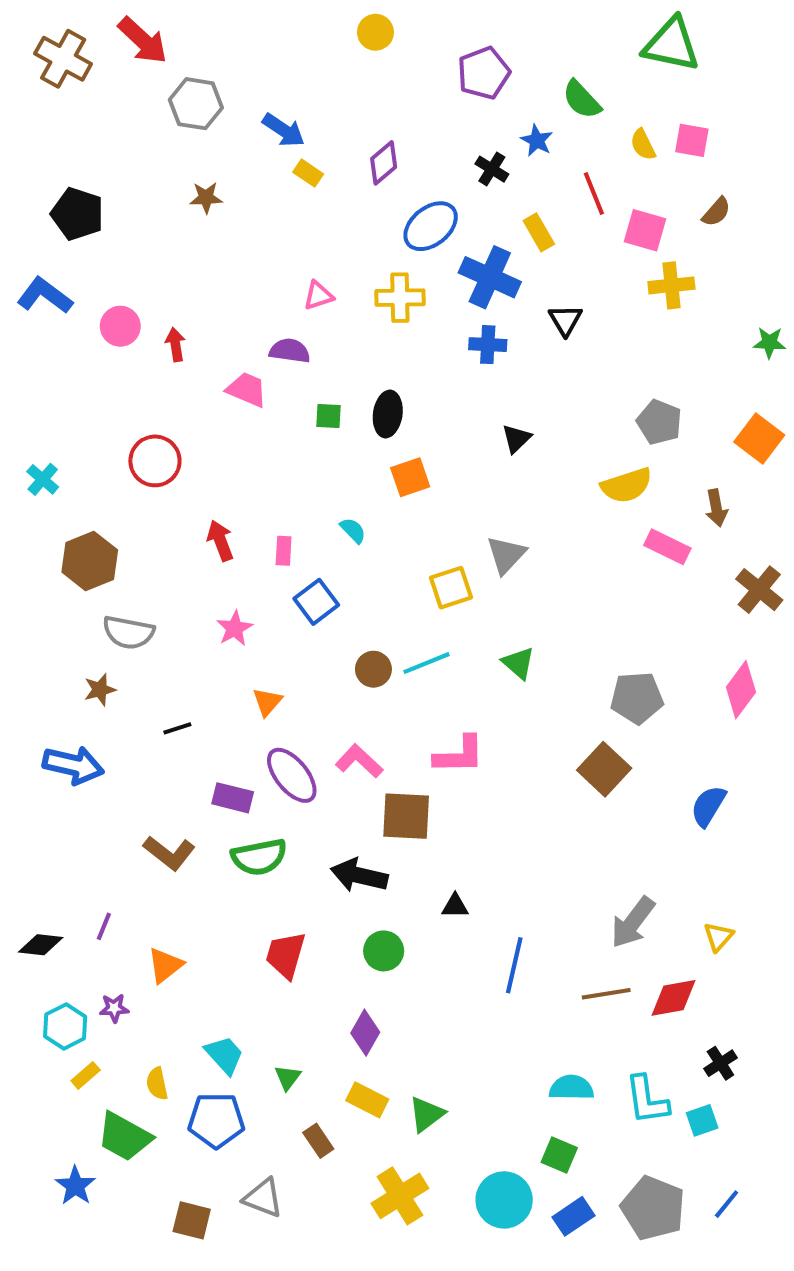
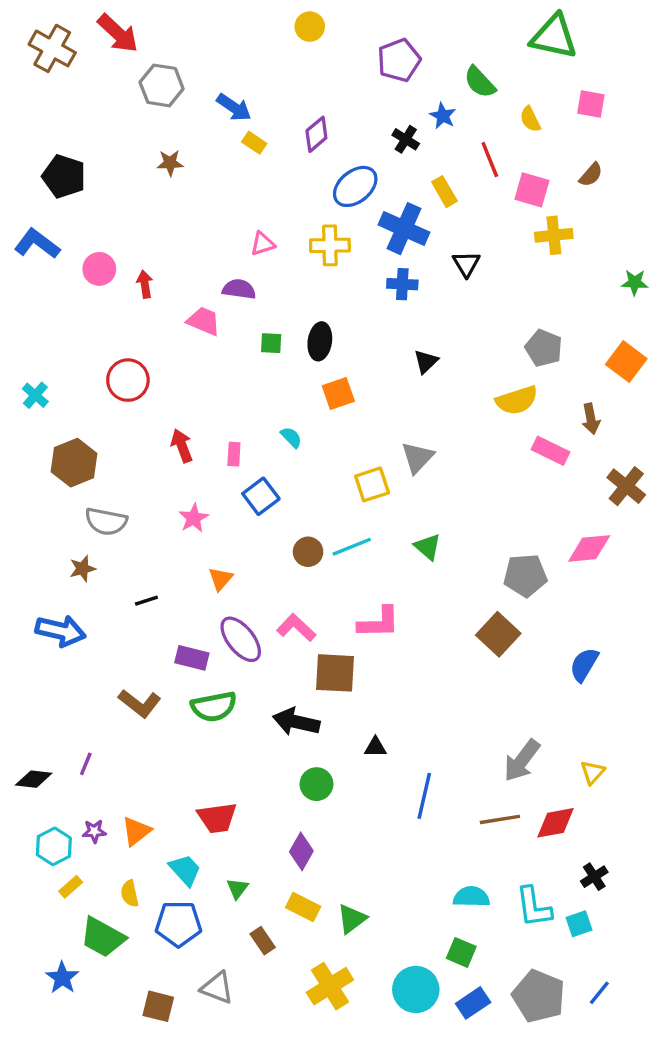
pink square: (692, 140) -> (591, 104), moved
pink diamond: (741, 690) -> (589, 548), moved, turned 48
red trapezoid: (286, 955) -> (217, 818), moved, turned -114
orange triangle: (165, 965) -> (136, 831), moved

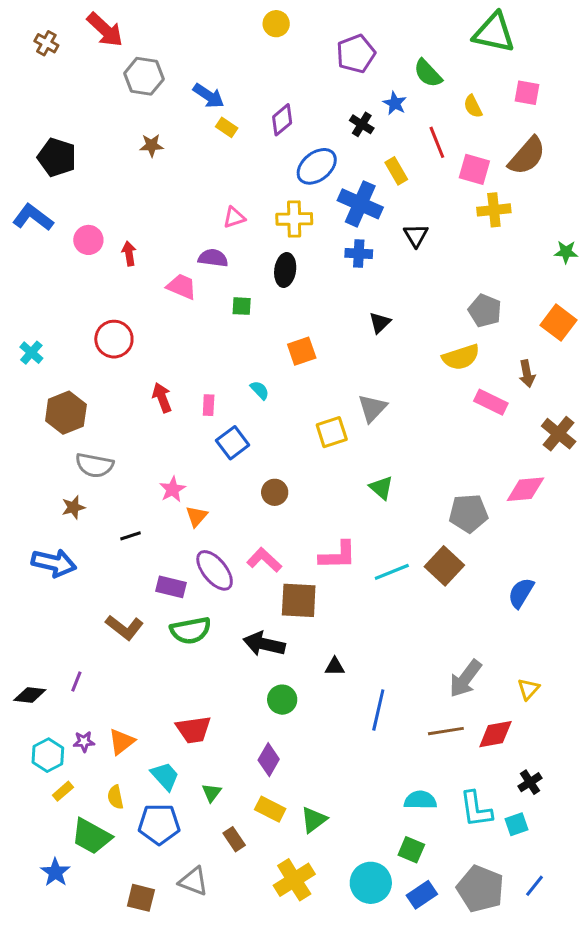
brown cross: (52, 48) -> (46, 43), size x0.6
brown semicircle: (591, 175) -> (527, 156), size x1.8
black ellipse: (320, 341) -> (285, 270), moved
pink star: (194, 518) -> (173, 489), moved
cyan line: (352, 547) -> (392, 572), moved

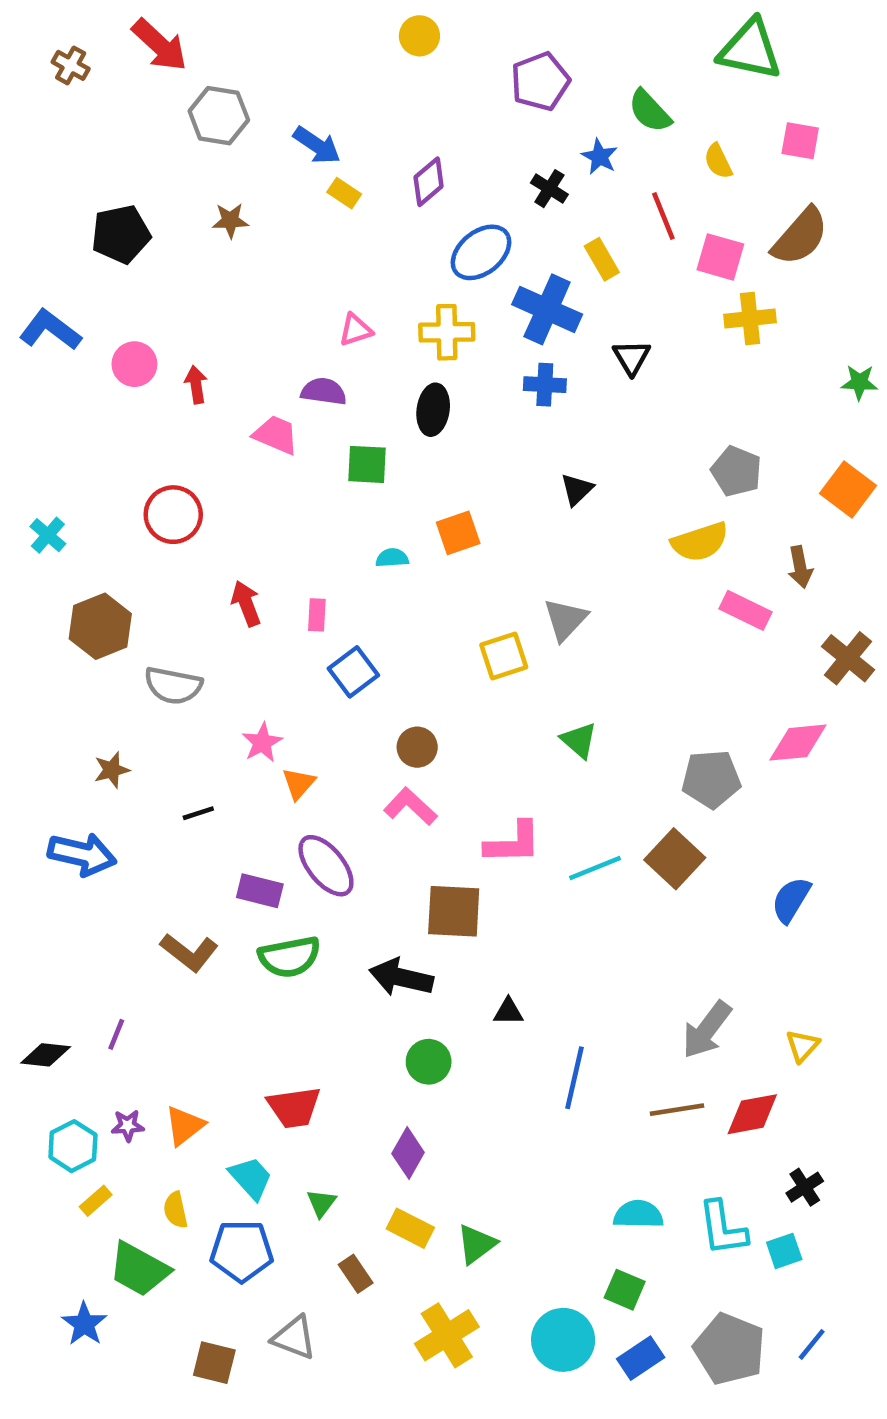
black pentagon: (57, 157) -> (121, 234), moved, turned -30
green square: (242, 306) -> (367, 464), size x1.4
cyan semicircle: (260, 390) -> (392, 558), moved, turned -50
gray semicircle: (94, 465) -> (173, 686), moved
pink L-shape: (264, 560) -> (410, 806), moved

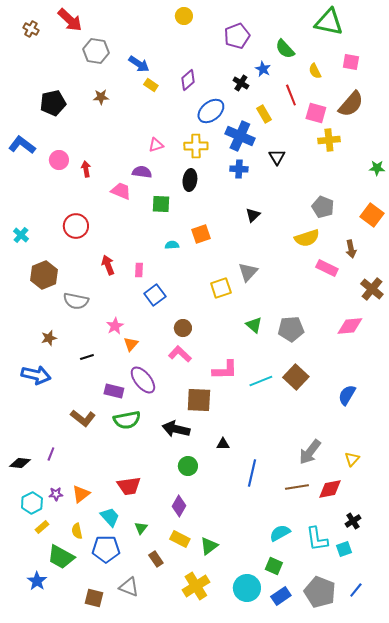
gray pentagon: (711, 779) -> (291, 329), moved
cyan semicircle: (638, 1214) -> (280, 533), turned -30

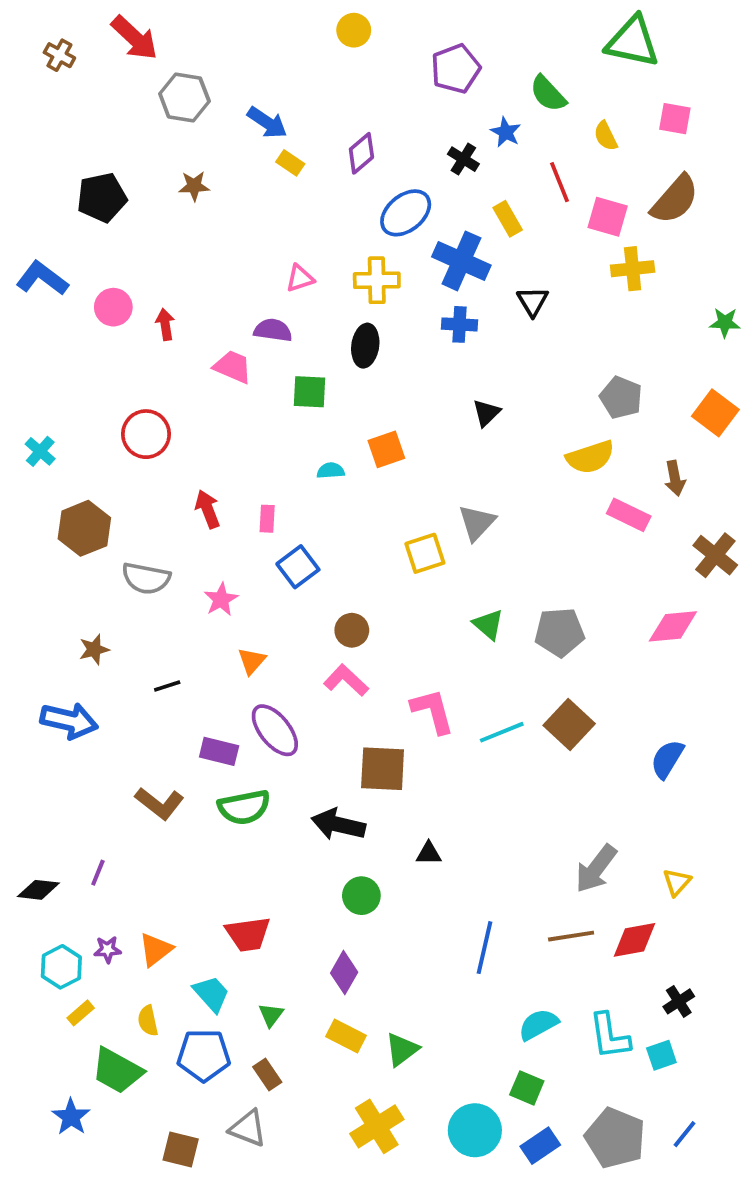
pink star: (115, 326) -> (221, 599), moved
pink L-shape: (225, 370) -> (433, 711), turned -104
blue line: (252, 473) -> (484, 948), moved
brown rectangle: (156, 559) -> (267, 1074), moved

